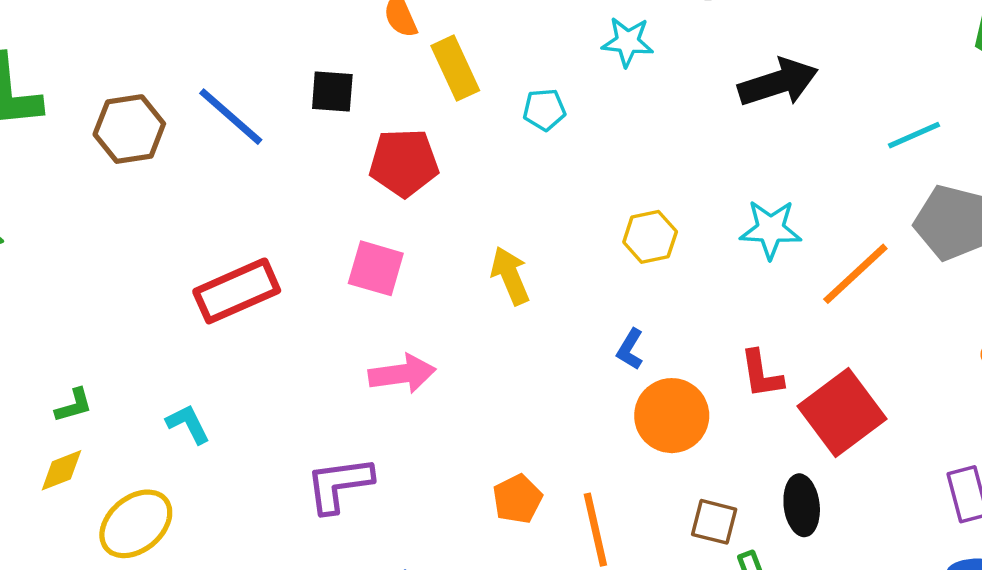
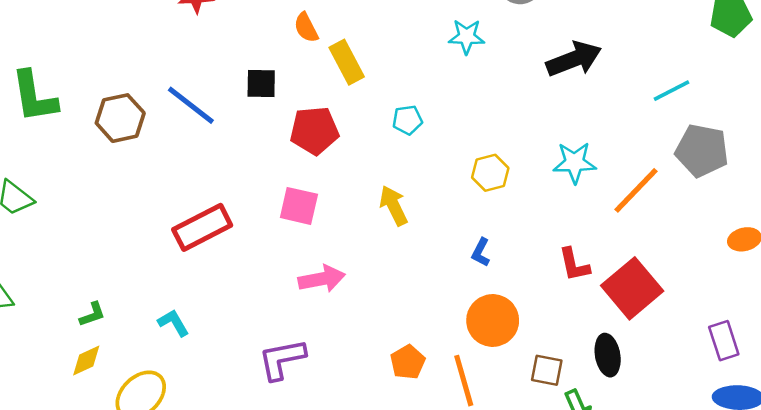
cyan pentagon: (544, 110) -> (407, 120), moved
orange circle: (672, 416) -> (493, 320), moved

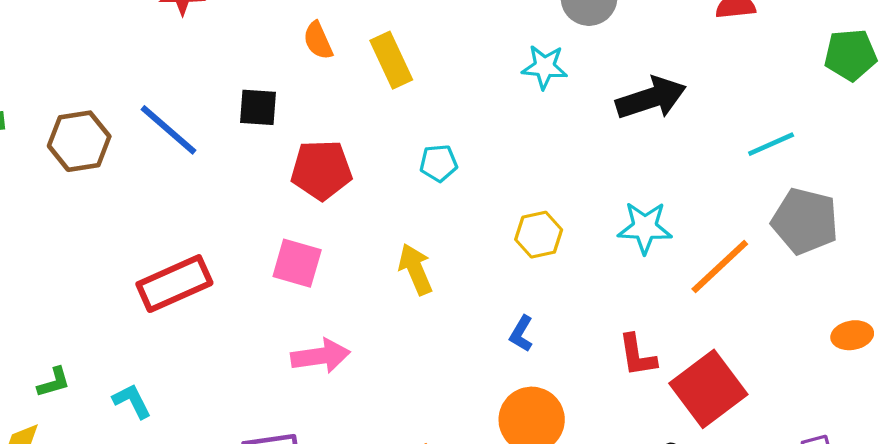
cyan star: (467, 37) -> (545, 67), moved
yellow rectangle: (347, 62) -> (391, 60), moved
green L-shape: (92, 314) -> (54, 382), moved

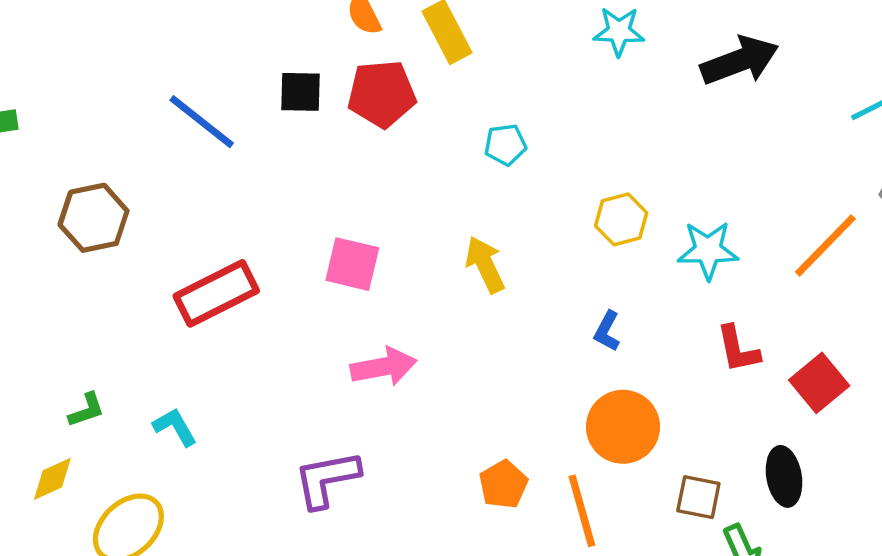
brown hexagon: (79, 141) -> (94, 218), moved
red pentagon: (321, 170) -> (382, 94), moved
cyan star: (645, 228) -> (708, 250), moved
red square: (708, 389) -> (819, 383), size x0.7

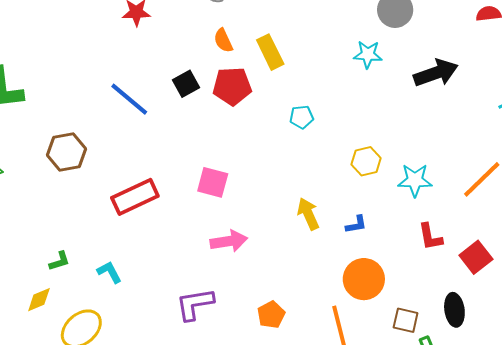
black square: (301, 92) -> (186, 84), turned -32
yellow arrow: (485, 265) -> (308, 214), moved
blue L-shape: (607, 331) -> (356, 225), turned -130
orange pentagon: (503, 484) -> (271, 315), moved

